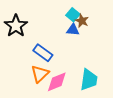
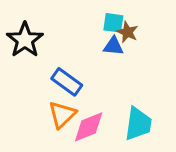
cyan square: (73, 15) -> (113, 23), turned -32

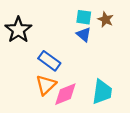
brown star: (127, 32) -> (106, 20), moved
blue triangle: (113, 46) -> (84, 34), turned 35

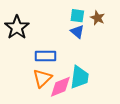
blue rectangle: (49, 61) -> (46, 56), turned -36
cyan trapezoid: (102, 92) -> (79, 77), moved

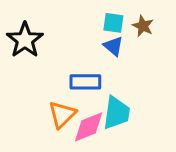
blue rectangle: (46, 56) -> (85, 82), moved

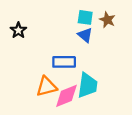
black star: (25, 40) -> (18, 30), size x0.6
orange triangle: (62, 114) -> (47, 87), turned 30

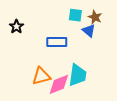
blue triangle: (85, 35) -> (89, 31), moved
blue rectangle: (64, 62) -> (57, 42), moved

